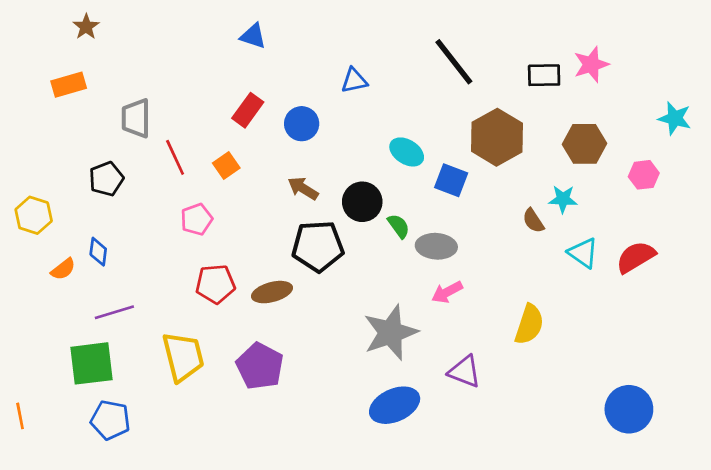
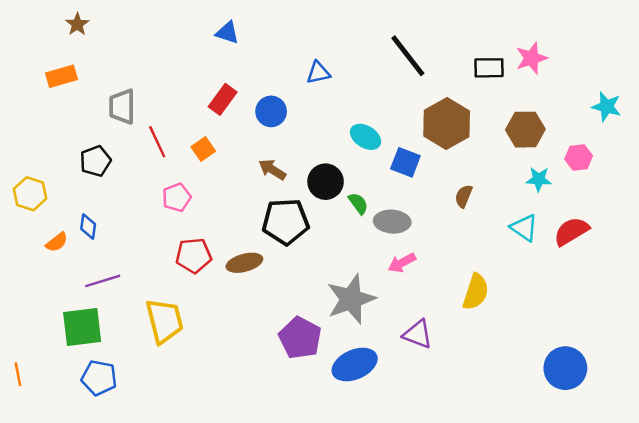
cyan star: (563, 199) -> (539, 179), moved
brown semicircle: (533, 221) -> (464, 196), moved, turned 55
purple pentagon: (260, 366) -> (300, 338), moved

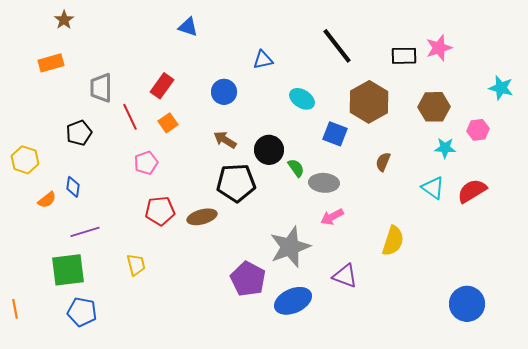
red rectangle: (223, 99) -> (162, 86), moved
cyan ellipse: (366, 137) -> (302, 99), moved
yellow trapezoid: (164, 321) -> (136, 265), size x0.6

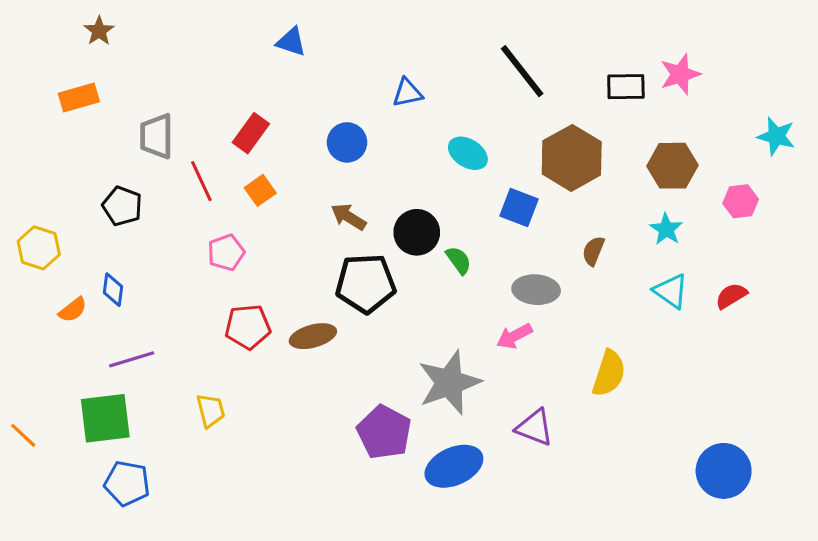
black pentagon: (79, 133) -> (122, 206), turned -30
cyan star: (445, 148) -> (666, 229), moved, turned 30
gray ellipse: (324, 183) -> (536, 290), moved
red semicircle: (472, 191) -> (731, 296), size x0.7
orange line: (15, 309) -> (23, 435), moved, turned -36

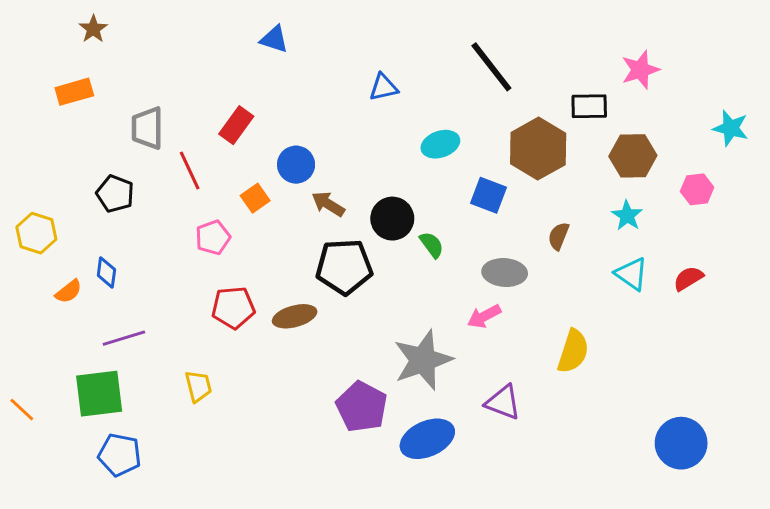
black rectangle: (626, 87) -> (589, 106), moved
blue circle: (347, 142) -> (296, 165), moved
cyan ellipse: (468, 153) -> (440, 144), turned -51
orange square: (260, 190) -> (255, 198), moved

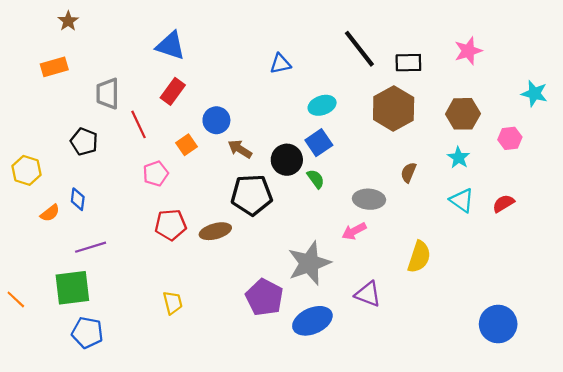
blue triangle: (274, 39) -> (171, 46), moved, size x1.4
black rectangle: (589, 106) -> (408, 63), moved
blue square: (489, 195) -> (319, 143), moved, turned 35
yellow trapezoid: (198, 386) -> (173, 303), moved

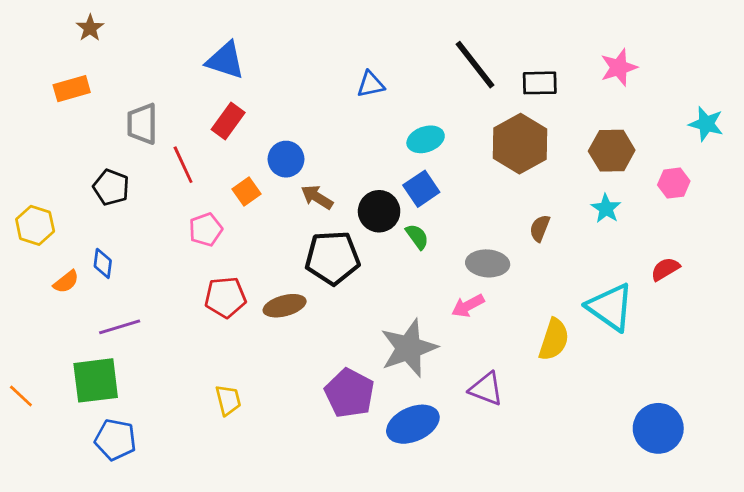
cyan triangle: (462, 200) -> (610, 307), moved, size x1.5

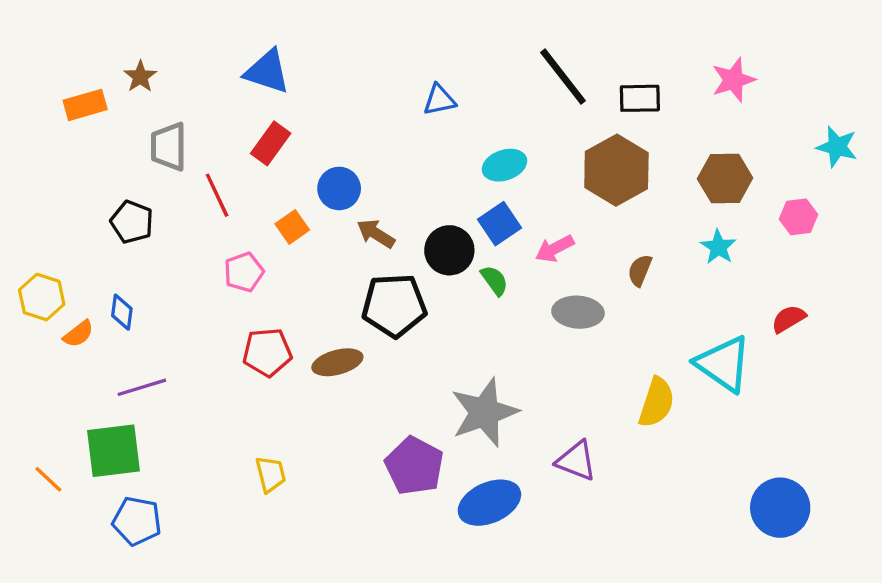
brown star: (90, 28) -> (140, 77), moved
yellow hexagon: (35, 225) -> (42, 297), moved
pink arrow: (468, 306) -> (555, 249), moved
orange line: (21, 396) -> (48, 479), moved

